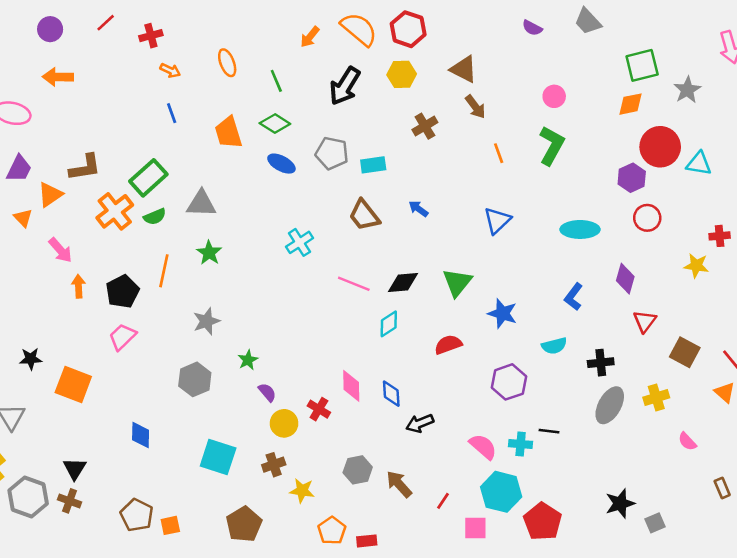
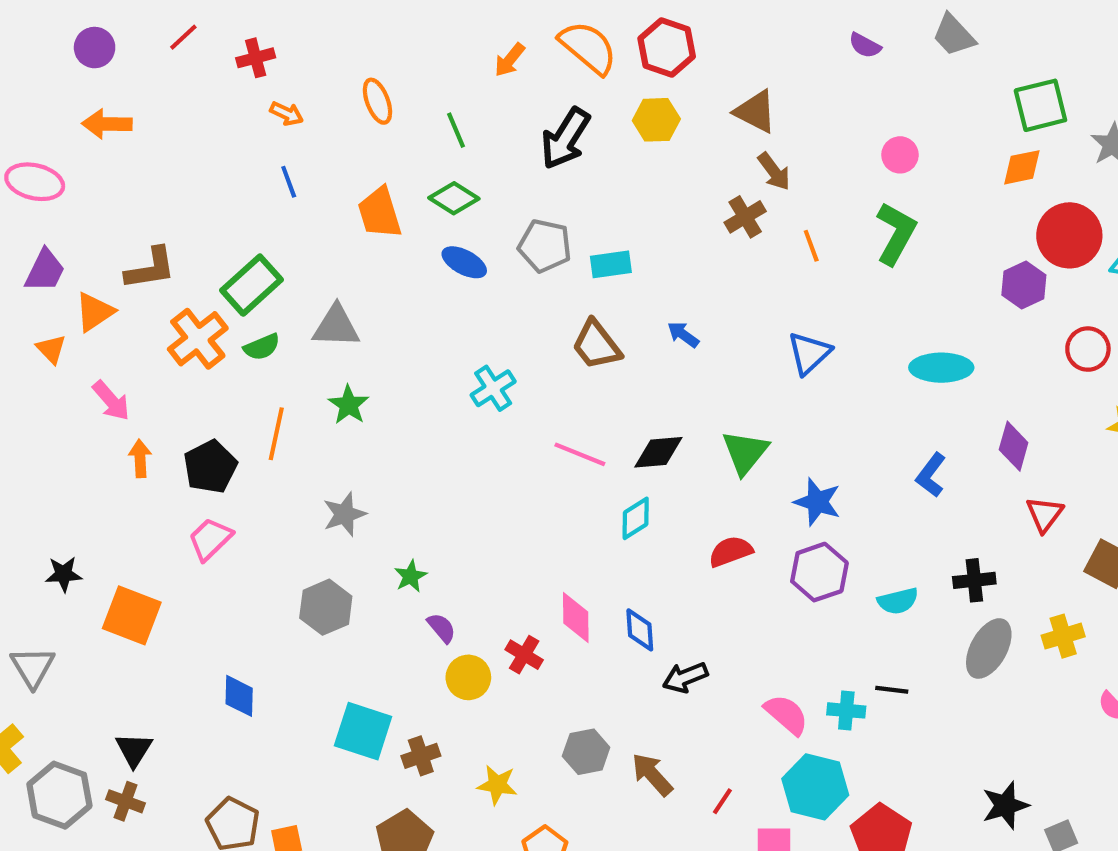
brown cross: (425, 126) -> (745, 217), moved
red circle: (647, 218) -> (1088, 349), moved
cyan semicircle: (554, 346) -> (898, 601), moved
purple hexagon: (509, 382) -> (819, 572), moved
brown cross: (274, 465) -> (421, 756), moved

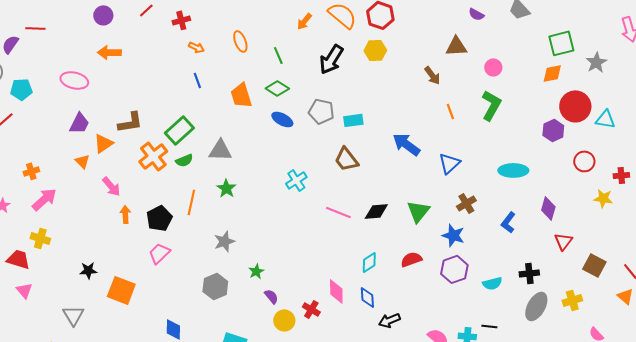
brown triangle: (755, 112) -> (456, 46), moved, turned -30
brown cross: (745, 217) -> (466, 203), moved
blue arrow: (683, 335) -> (406, 144), moved, size x1.8
cyan diamond: (636, 518) -> (369, 262), moved

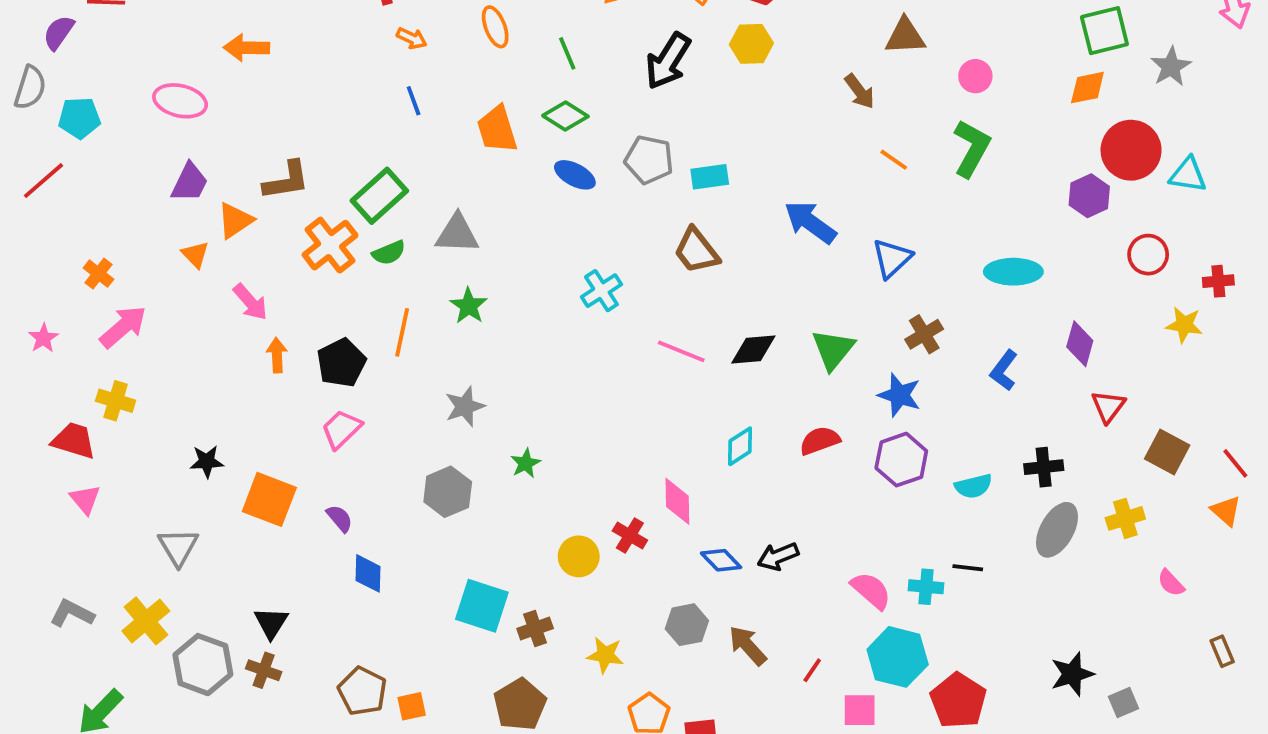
orange line: (450, 111) -> (894, 160), turned -35
orange cross: (31, 171) -> (98, 274), turned -35
purple semicircle: (271, 296) -> (340, 518), moved
blue diamond: (367, 297) -> (721, 560), moved, turned -40

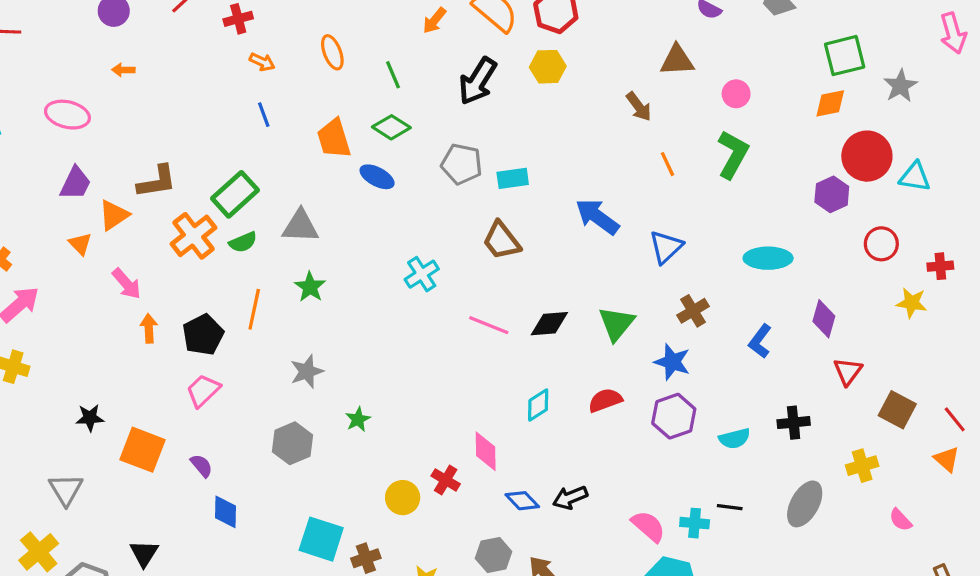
orange arrow: (247, 48) -> (123, 70), size x0.6
orange line: (894, 160) -> (667, 164), turned 30
blue ellipse: (575, 175) -> (377, 177), moved
gray ellipse: (1057, 530) -> (805, 504), moved

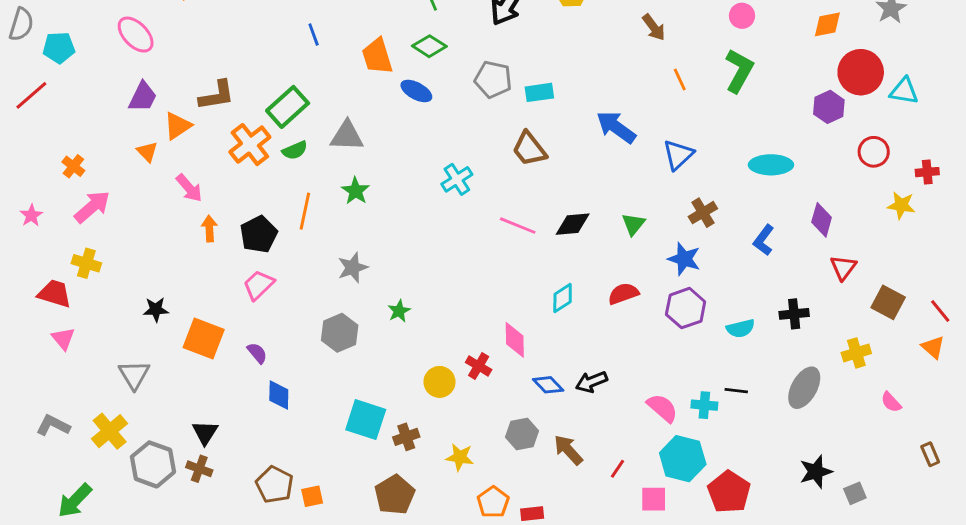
pink ellipse: (67, 115) -> (136, 35), turned 33
green triangle: (616, 324) -> (633, 224), size x0.7

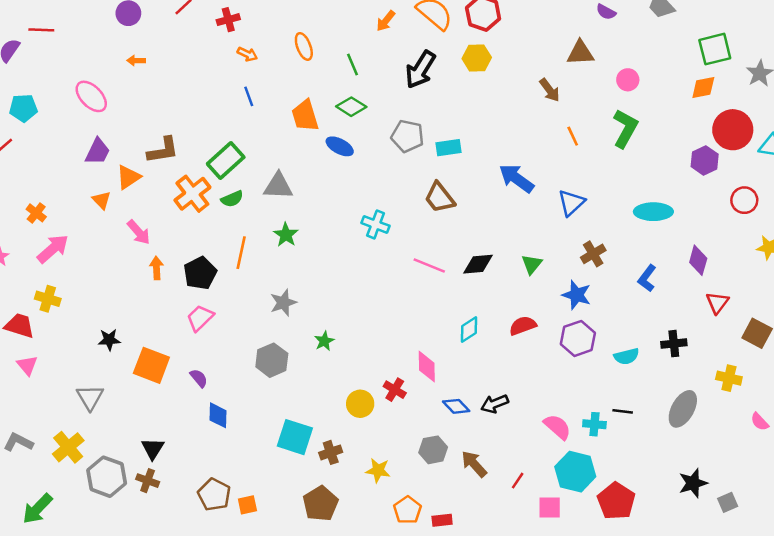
cyan cross: (457, 179) -> (376, 224), turned -36
yellow cross: (856, 353) -> (729, 378), turned 30

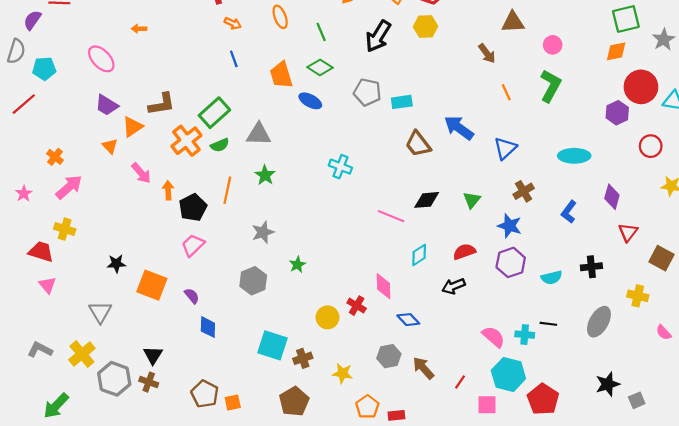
purple trapezoid: (98, 151) -> (107, 105), turned 95
brown trapezoid: (440, 198) -> (418, 144), moved
pink line: (429, 265) -> (391, 216), moved
orange arrow: (157, 268) -> (168, 190), moved
black arrow: (495, 404) -> (454, 286), moved

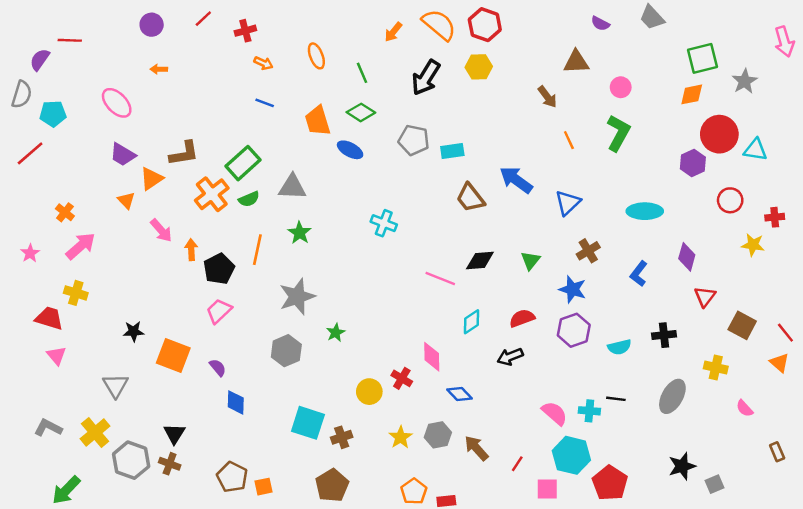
blue line: (234, 59) -> (265, 103), turned -49
gray star: (263, 232) -> (297, 297), size x1.4
yellow star: (343, 373) -> (401, 437), moved, turned 30

